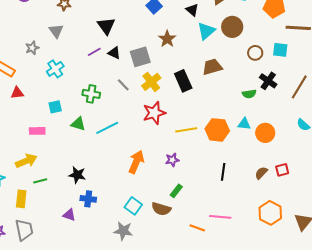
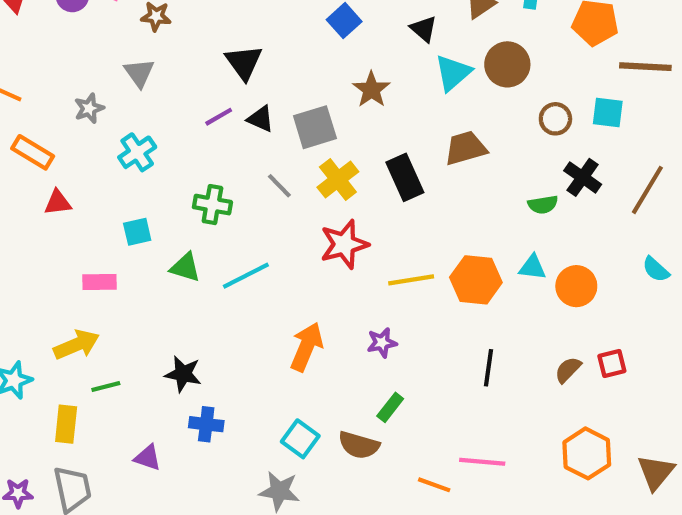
purple triangle: (69, 215) -> (148, 458), moved

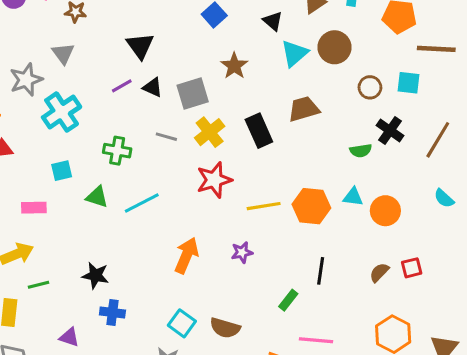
gray star: (89, 108) -> (26, 80), size x1.5
cyan cross: (137, 152) -> (62, 112), size x1.4
gray line: (279, 186) -> (166, 137), turned -30
green rectangle: (390, 407) -> (288, 300), moved

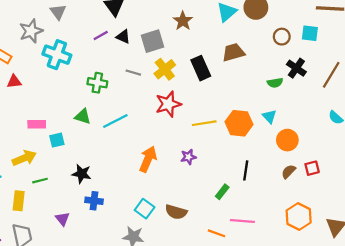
cyan cross: (62, 112) -> (57, 55), turned -36
cyan square: (62, 171) -> (57, 140), moved
cyan triangle: (353, 197) -> (269, 116), turned 40
orange circle: (385, 211) -> (287, 140), moved
purple triangle: (69, 337) -> (62, 219), turned 32

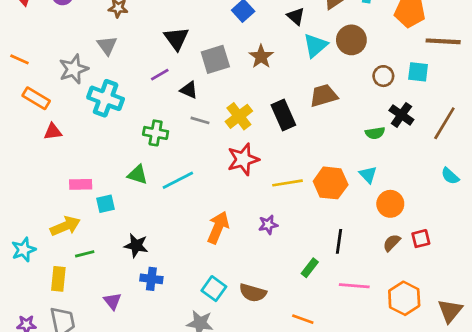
black triangle: (123, 37) -> (189, 90), moved
gray square: (152, 41) -> (215, 59), moved
pink line: (242, 221) -> (354, 286), moved

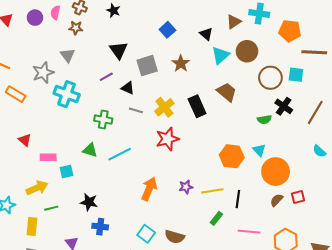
brown circle: (383, 76) -> (270, 78), size x1.5
brown trapezoid: (324, 95) -> (227, 92), turned 55
red triangle: (53, 132) -> (25, 140), moved, turned 48
yellow line: (288, 183) -> (212, 191), moved
orange circle: (390, 204) -> (276, 172), size x1.4

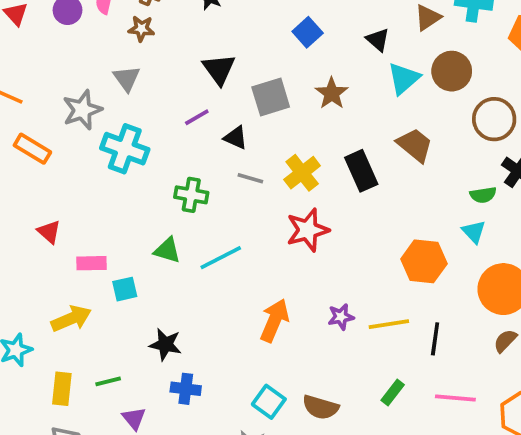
cyan triangle: (259, 150) -> (474, 232), moved
green line: (51, 208) -> (108, 381), moved
green rectangle: (216, 218) -> (393, 392), moved

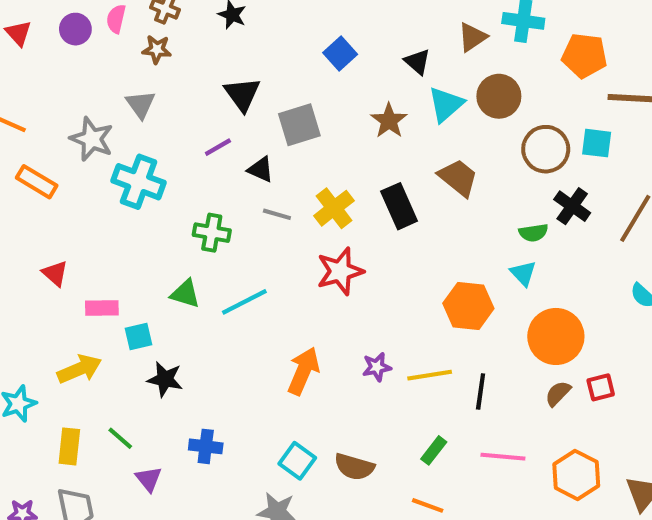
brown star: (332, 93) -> (389, 121), moved
gray star: (82, 110) -> (92, 139), turned -30
black star: (165, 344) -> (165, 379), moved
green line: (108, 381) -> (120, 438), turned 55

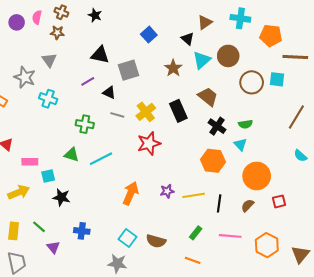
brown triangle: (472, 37) -> (205, 22), moved
black triangle: (242, 94) -> (100, 55), turned -42
cyan cross: (139, 182) -> (48, 99), size x0.7
black cross: (572, 206) -> (217, 126), moved
brown semicircle: (558, 393) -> (248, 205), moved

